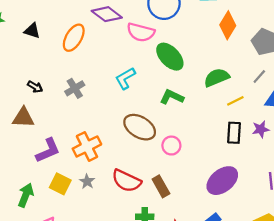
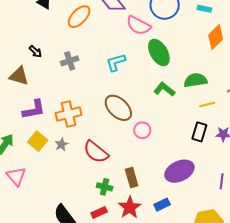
green L-shape: (172, 97) -> (164, 89), moved
brown rectangle: (161, 186) -> (132, 177), moved

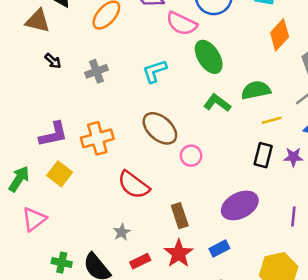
brown triangle: (19, 76) -> (38, 21), moved
gray star: (61, 144) -> (122, 232), moved
pink triangle: (16, 176) -> (34, 219), turned 35
green cross: (105, 187) -> (62, 263), moved

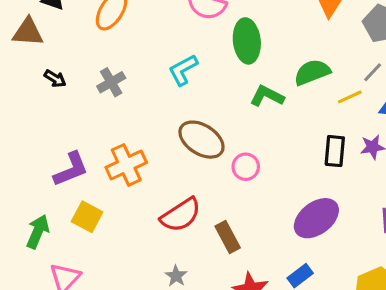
green ellipse: (209, 57) -> (247, 41), turned 36
yellow line: (272, 120) -> (350, 97), moved
red semicircle: (134, 185) -> (181, 215), turned -60
brown rectangle: (180, 216) -> (228, 237), moved

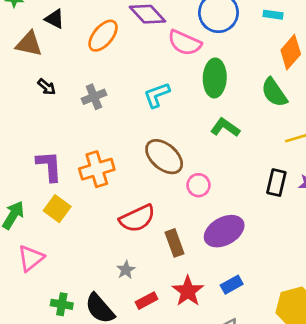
green semicircle: (312, 72) -> (274, 92), moved, turned -112
purple L-shape: (71, 169) -> (49, 166), turned -80
purple ellipse: (316, 218) -> (224, 231), moved

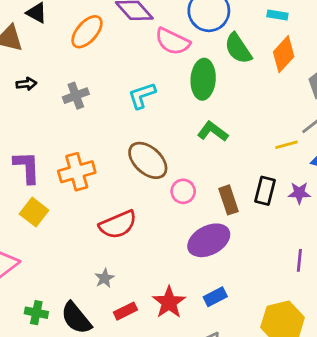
cyan rectangle: (273, 15) -> (277, 15), moved
black arrow: (47, 87) -> (26, 84), turned -48
green semicircle: (274, 92) -> (238, 48), moved
brown rectangle: (175, 243) -> (229, 200), moved

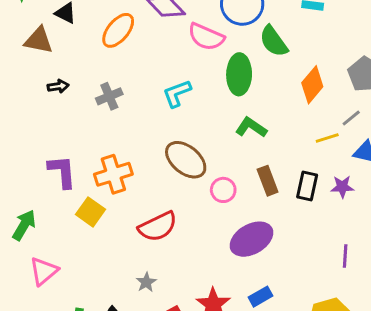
orange diamond: (284, 54) -> (312, 85), moved
brown rectangle: (229, 200) -> (268, 181), moved
yellow square: (34, 212) -> (91, 212), moved

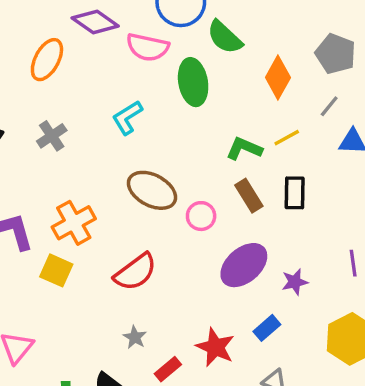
green L-shape: (251, 127) -> (244, 149), moved
yellow line: (327, 138) -> (287, 138), moved
purple star: (342, 187) -> (295, 282), moved

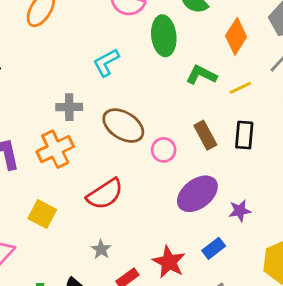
gray cross: (52, 136) -> (69, 107), moved, turned 30
green L-shape: (244, 149) -> (201, 75), moved
yellow square: (56, 270) -> (42, 214), moved

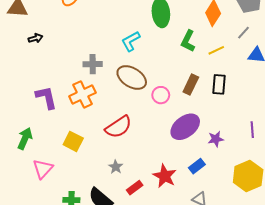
cyan L-shape: (106, 62) -> (131, 41), moved
green L-shape: (201, 75) -> (188, 41), turned -90
brown rectangle: (205, 135) -> (191, 84), turned 54

